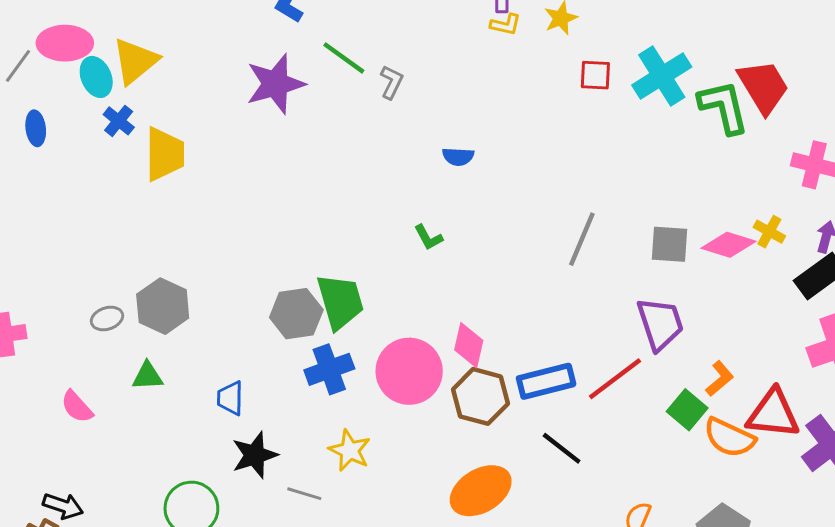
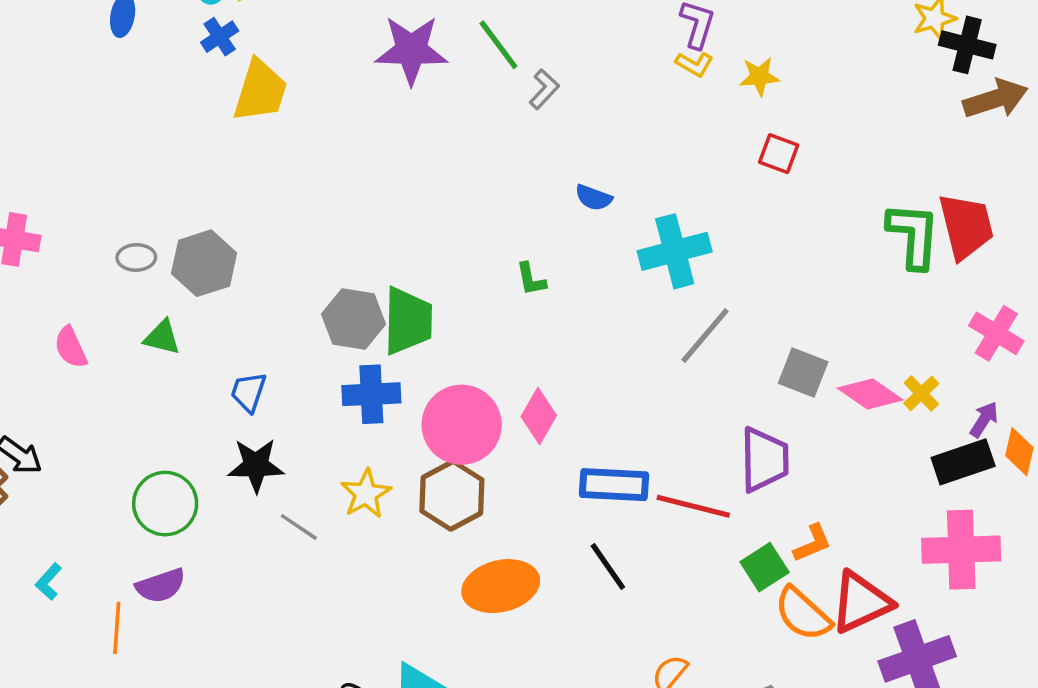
cyan cross: (662, 76) -> (675, 251), moved
red line: (615, 379) -> (693, 506), turned 34
brown hexagon: (480, 396) -> (452, 495), moved
red triangle: (773, 414) -> (861, 602), turned -48

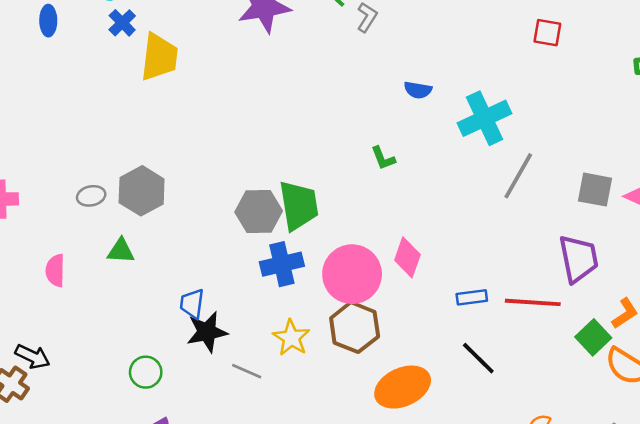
pink semicircle: (71, 347) -> (55, 271), turned 36
blue trapezoid: (248, 392) -> (192, 304), moved
blue rectangle: (614, 485) -> (472, 297), size x0.6
green circle: (165, 504) -> (146, 372), size x0.7

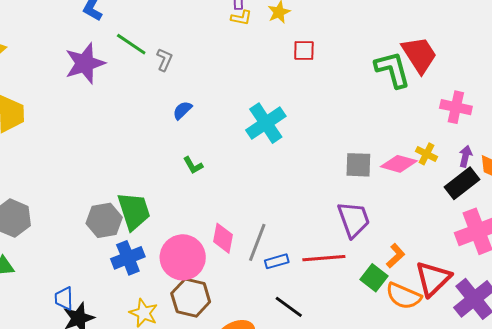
blue semicircle: (418, 90) -> (182, 110), moved, turned 135
gray line: (518, 176) -> (257, 242), moved

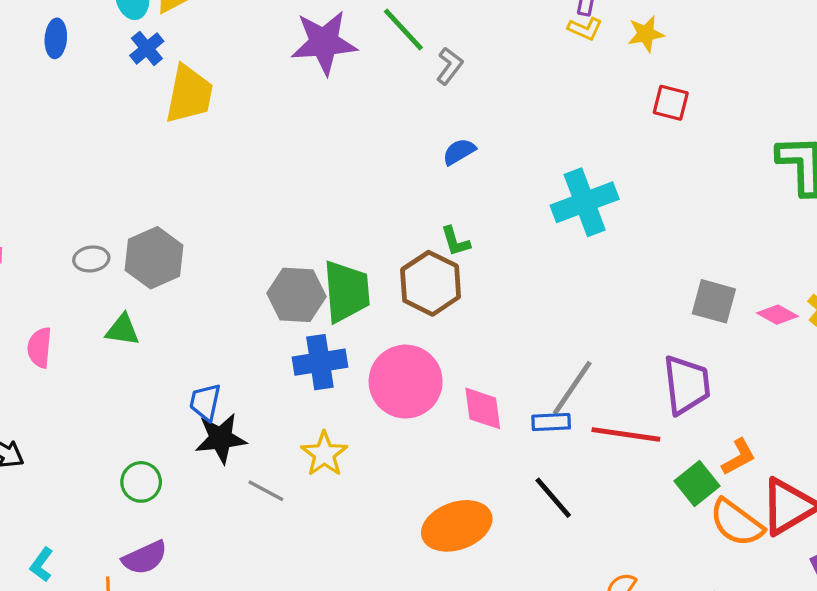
pink diamond: (399, 164) -> (777, 315), size x0.7
pink diamond: (223, 238) -> (483, 408), moved, turned -32
gray line: (257, 242) -> (572, 388), moved
brown hexagon: (191, 298) -> (431, 283), moved

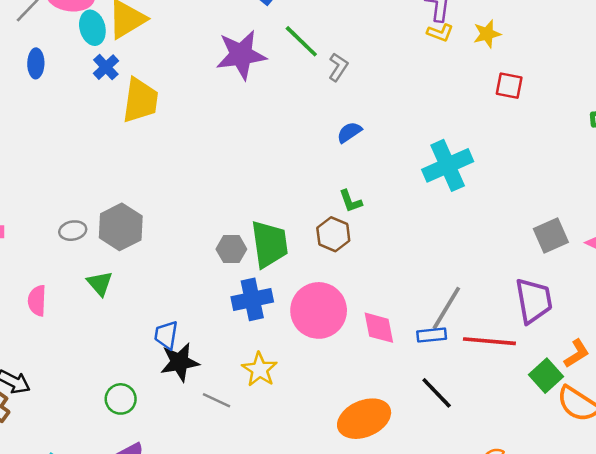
brown hexagon: (431, 283) -> (333, 234), size x0.7
gray hexagon: (297, 295) -> (231, 249), size x0.7
gray square: (714, 301) -> (551, 235), turned -36
green triangle: (123, 330) -> (100, 283), turned 44

